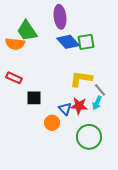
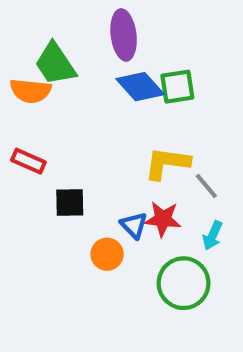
cyan arrow: (97, 103) -> (213, 236), moved

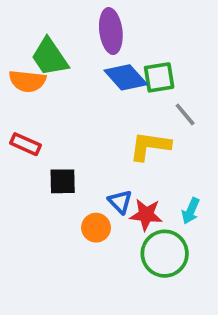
gray line: (206, 186) -> (185, 114), moved
red star: (163, 219) -> (146, 215), moved

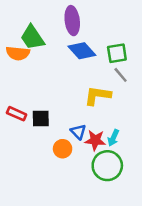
green square: (159, 77) -> (117, 53), moved
red rectangle: (26, 144) -> (17, 114), moved
cyan arrow: (191, 211) -> (113, 138), moved

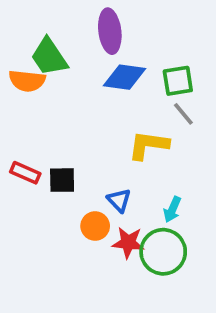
blue diamond: (82, 51) -> (125, 77), turned -40
red star: (95, 140) -> (128, 243), moved

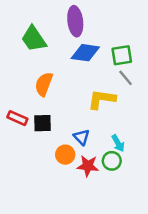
orange semicircle: (27, 81) -> (44, 84), moved, turned 105
cyan arrow: (172, 209) -> (118, 143), turned -54
green circle: (163, 252) -> (112, 161), moved, size x0.6

